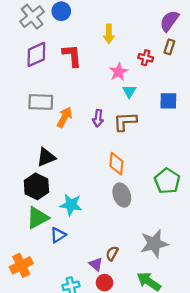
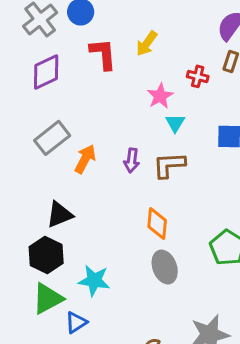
yellow arrow: (109, 34) -> (147, 43), turned 36
red L-shape: (72, 56) -> (103, 54), moved
gray rectangle: (41, 102) -> (52, 138), turned -40

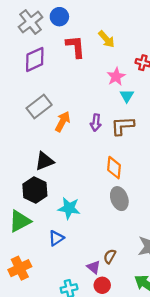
yellow arrow: (147, 43) -> (106, 39), turned -78
green triangle: (48, 299) -> (20, 221), moved

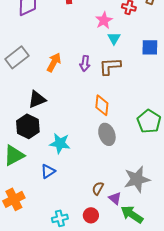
gray rectangle: (39, 107) -> (17, 57), moved
purple triangle: (94, 267) -> (115, 198), moved

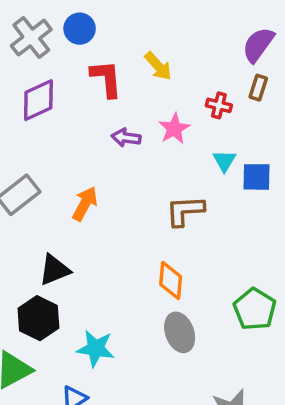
cyan triangle: (114, 38) -> (224, 161), moved
purple arrow: (85, 63) -> (126, 138), moved, turned 91

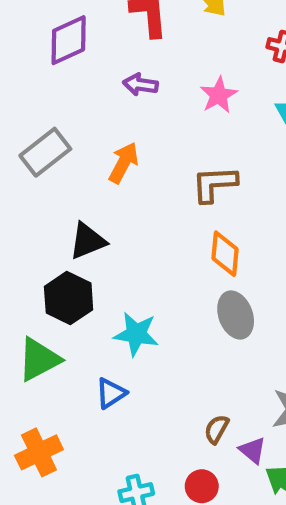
pink star: (174, 129) -> (219, 95), moved
purple arrow: (126, 138) -> (140, 85), moved
brown L-shape: (185, 211) -> (214, 184), moved

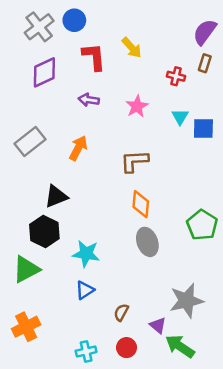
blue triangle: (111, 393) -> (85, 290), moved
brown semicircle: (217, 429) -> (121, 312), moved

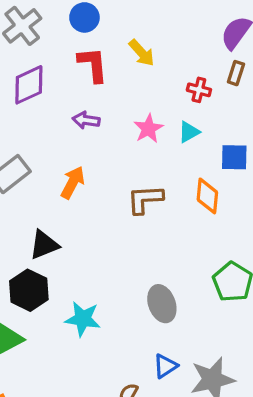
blue circle: (74, 20) -> (84, 17), moved
cyan triangle: (180, 117) -> (189, 132), moved, turned 30
orange diamond: (141, 204) -> (207, 196), moved
blue triangle: (85, 290) -> (165, 366), moved

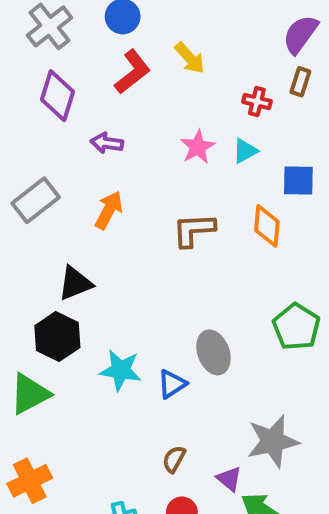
red L-shape: (93, 65) -> (132, 72), turned 57
purple diamond: (29, 85) -> (57, 96), turned -48
purple arrow: (86, 120) -> (107, 143), moved
blue triangle: (165, 366) -> (172, 384), moved

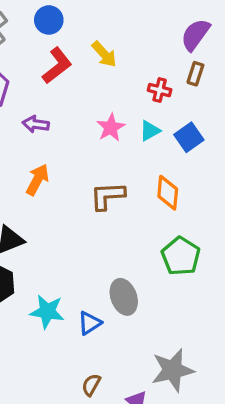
blue square: (298, 181) -> (189, 137), moved, turned -36
green pentagon: (296, 327) -> (181, 256), moved

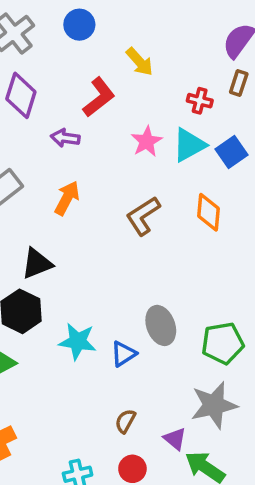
red L-shape: (57, 66) -> (99, 97), moved
cyan triangle: (150, 131) -> (189, 145), size x1.5
brown L-shape: (107, 196) -> (143, 216), turned -30
green pentagon: (181, 256) -> (223, 343), moved, turned 30

